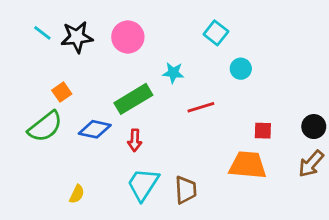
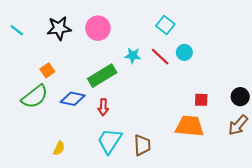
cyan line: (42, 33) -> (17, 30), moved
red line: (201, 107) -> (160, 57), moved, turned 60

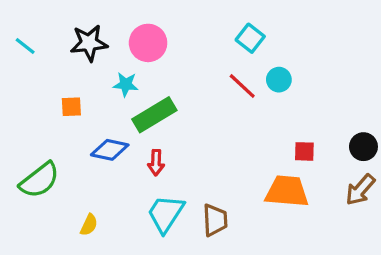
cyan star: (133, 56) -> (126, 84), moved
orange square: (47, 70) -> (71, 107), turned 32
green semicircle: (35, 97) -> (40, 180), moved

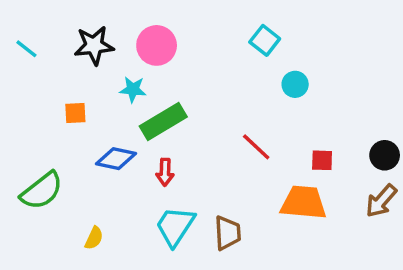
red line: (242, 86) -> (256, 147), moved

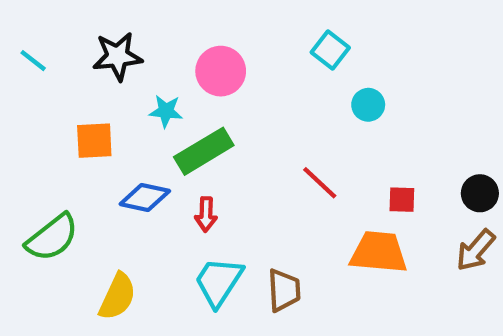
pink circle: (157, 45) -> (221, 71), moved
orange square: (75, 113) -> (94, 141), size x1.4
yellow semicircle: (94, 238) -> (117, 297), size x1.6

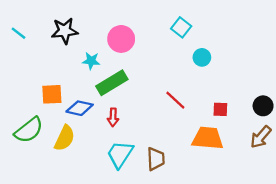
orange square: (94, 141) -> (52, 94), moved
yellow semicircle: (117, 297) -> (65, 138), moved

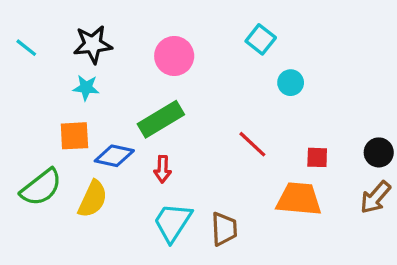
cyan star: (91, 61) -> (86, 88), moved

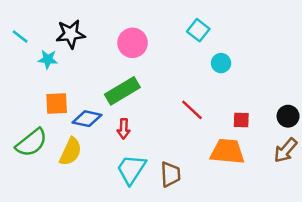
cyan star: (86, 88) -> (48, 59), moved

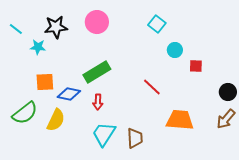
pink circle: (133, 43) -> (97, 22), moved
red square: (241, 120) -> (196, 66), moved

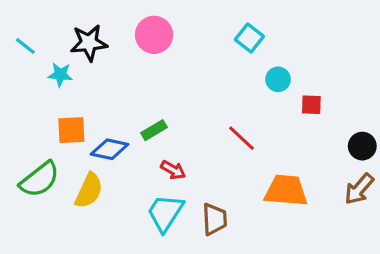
green rectangle: (97, 72) -> (154, 130), moved, size x0.6
red arrow: (98, 102) -> (173, 170), moved, turned -63

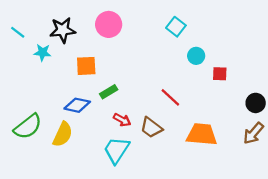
orange square: (71, 130) -> (86, 66), moved
brown trapezoid: (214, 219) -> (151, 128), moved, turned 130

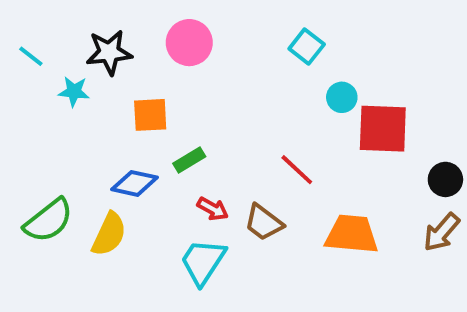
red square: (220, 74) -> (383, 129), size x2.0

